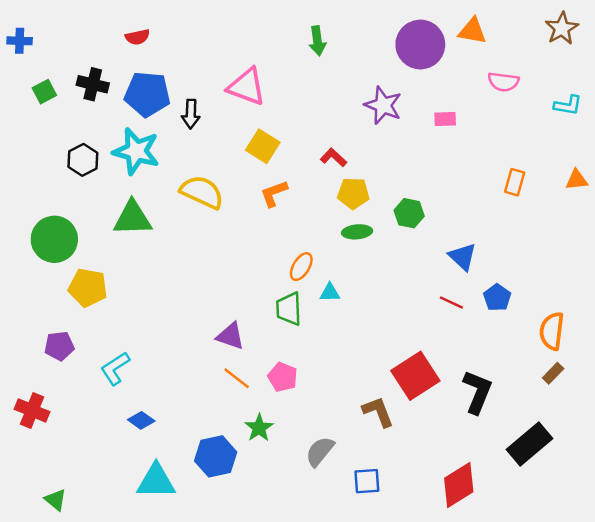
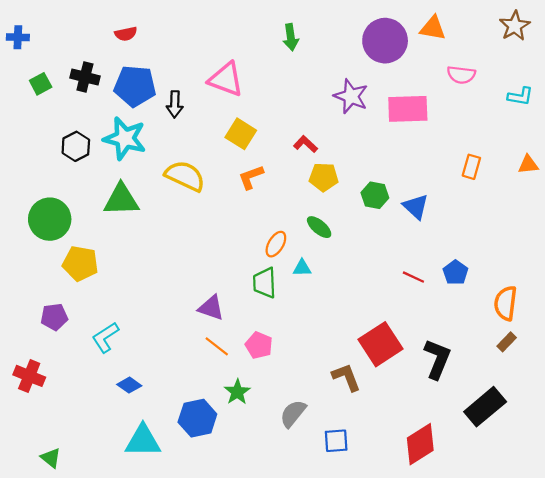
pink rectangle: (445, 119) -> (408, 109), size x2.0
green ellipse: (357, 232) -> (319, 227), moved, turned 45
blue triangle: (462, 257) -> (416, 207), moved

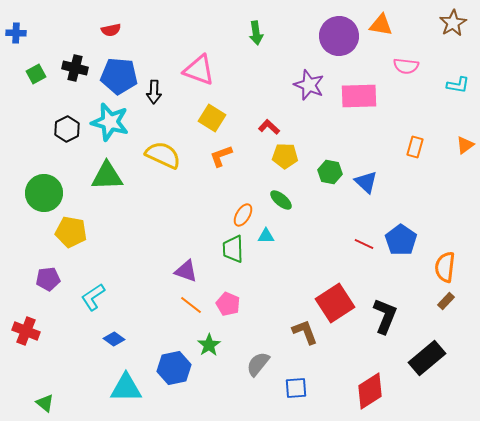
orange triangle: (528, 165) -> (465, 145), turned -30
blue pentagon: (456, 273) -> (401, 240), size x1.4

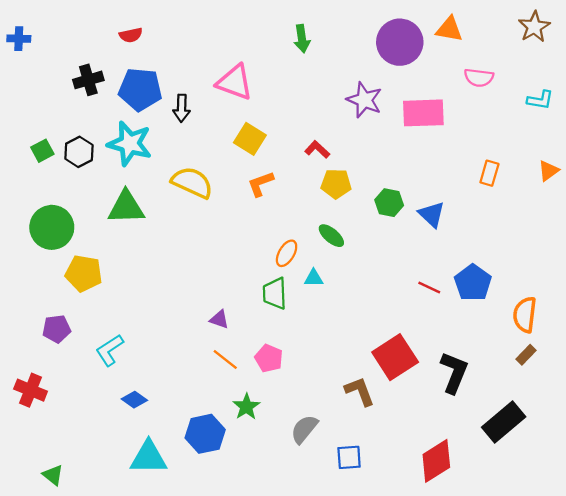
black cross: (75, 68) -> (88, 80), turned -30
green square: (36, 74) -> (42, 151), moved
purple triangle: (186, 271) -> (219, 319), size x0.7

